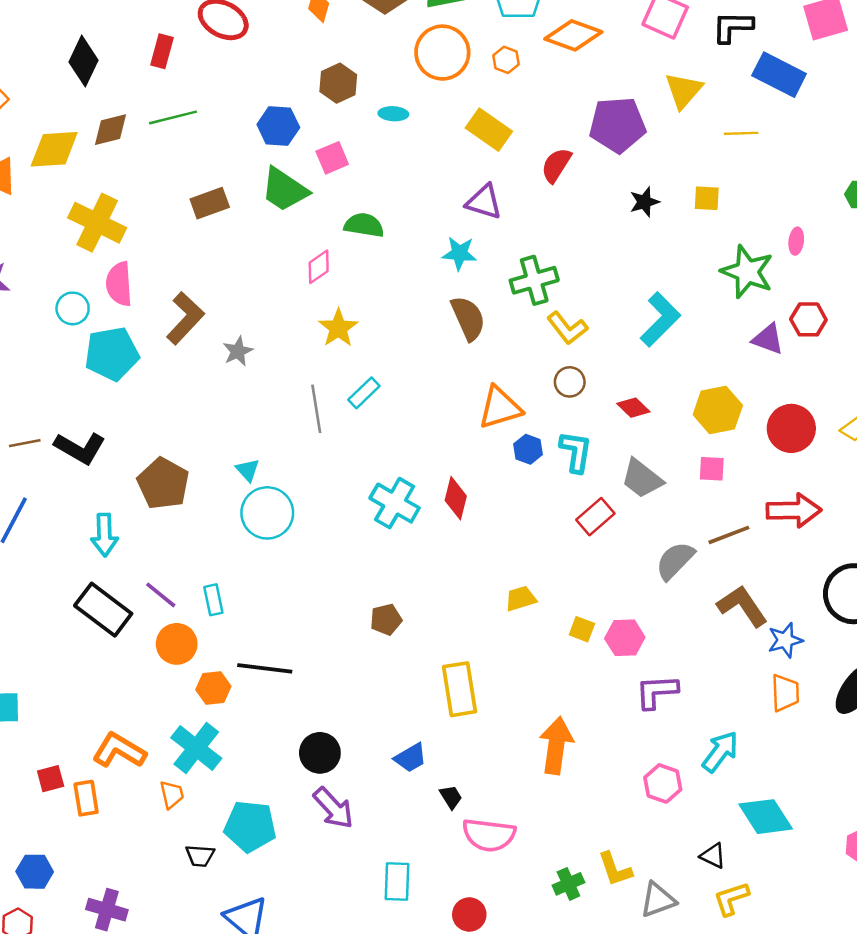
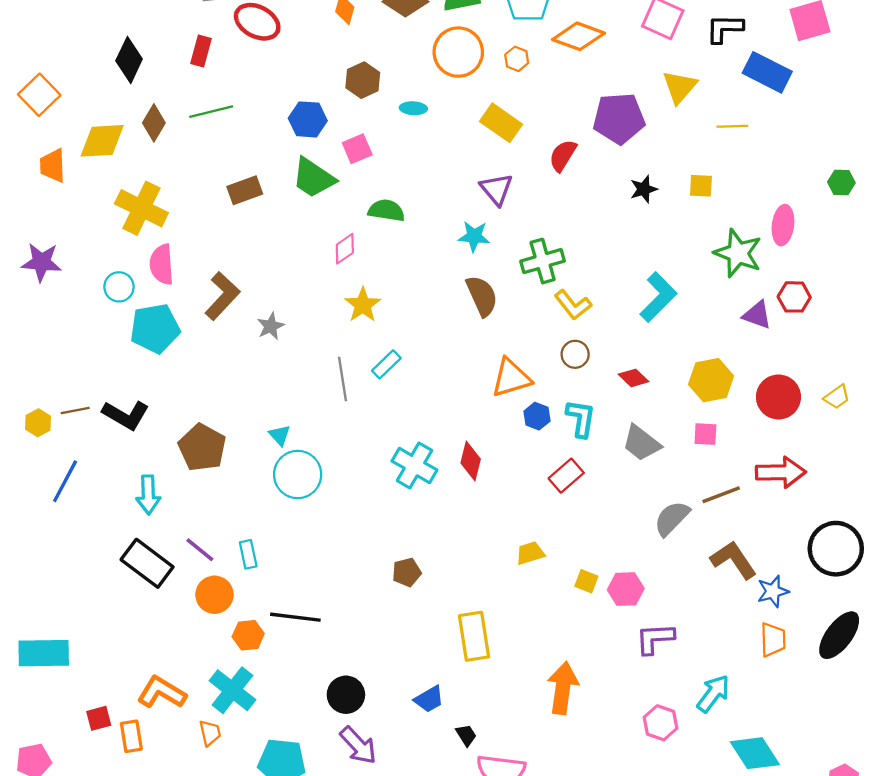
brown diamond: (111, 130) -> (154, 123), turned -45
purple triangle: (484, 202) -> (496, 189), turned 33
pink ellipse: (796, 241) -> (783, 225), size x1.6
red rectangle: (595, 517) -> (566, 476), moved

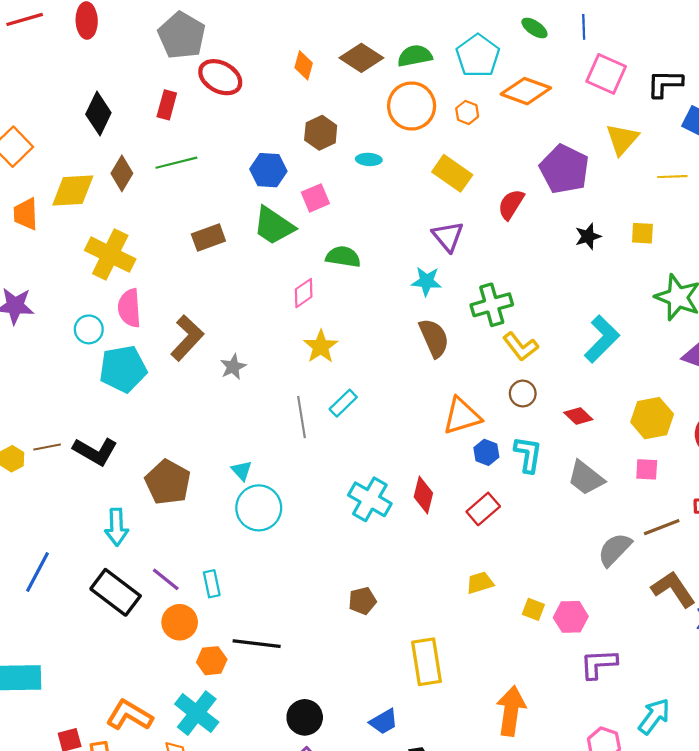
purple pentagon: (619, 118) -> (564, 169), turned 30
red rectangle: (566, 476) -> (483, 509), moved
blue line: (65, 481) -> (37, 572), moved

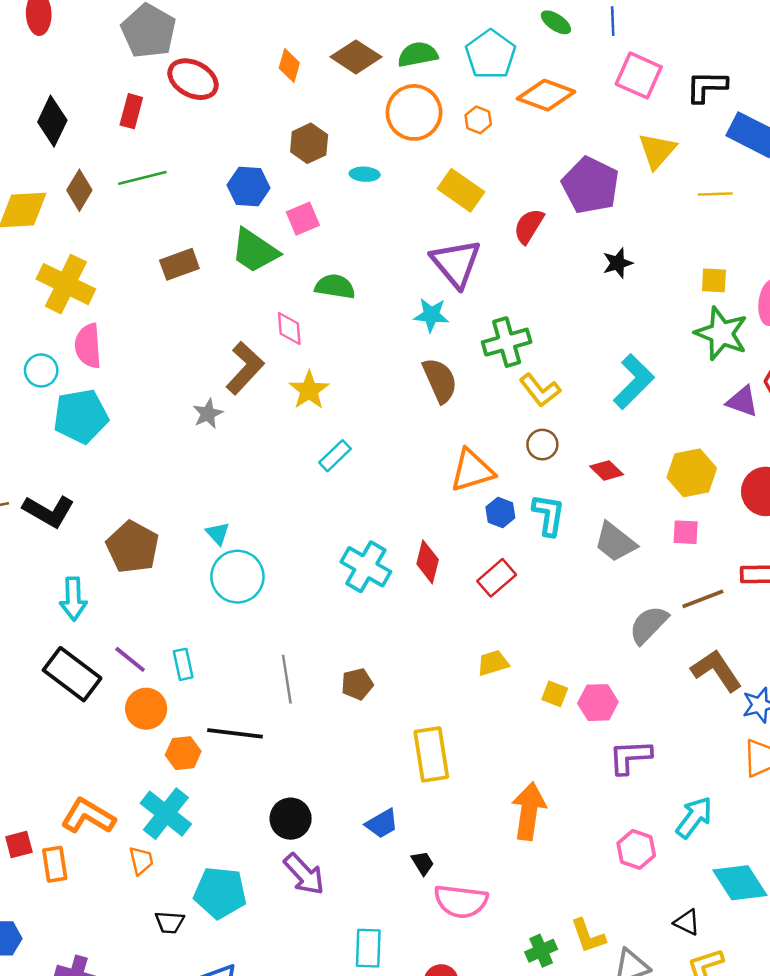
yellow square: (642, 233) -> (714, 280), moved
purple triangle: (448, 236) -> (456, 263), size x1.4
pink diamond: (304, 293) -> (289, 328), turned -60
brown L-shape: (187, 338) -> (245, 368), moved
gray line: (301, 417) -> (287, 679), moved

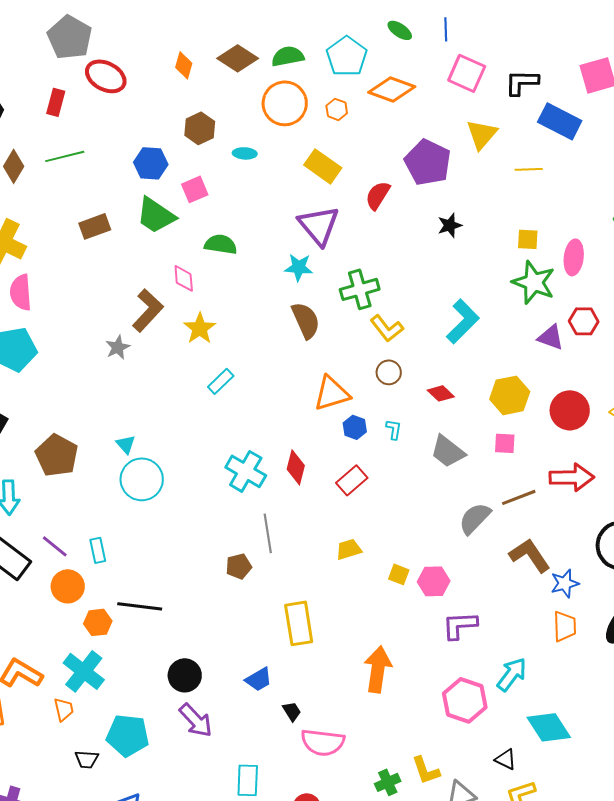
cyan L-shape: (549, 515) -> (394, 429), size x0.6
gray line: (287, 679) -> (268, 533), moved
pink hexagon: (636, 849) -> (465, 700), size x1.4

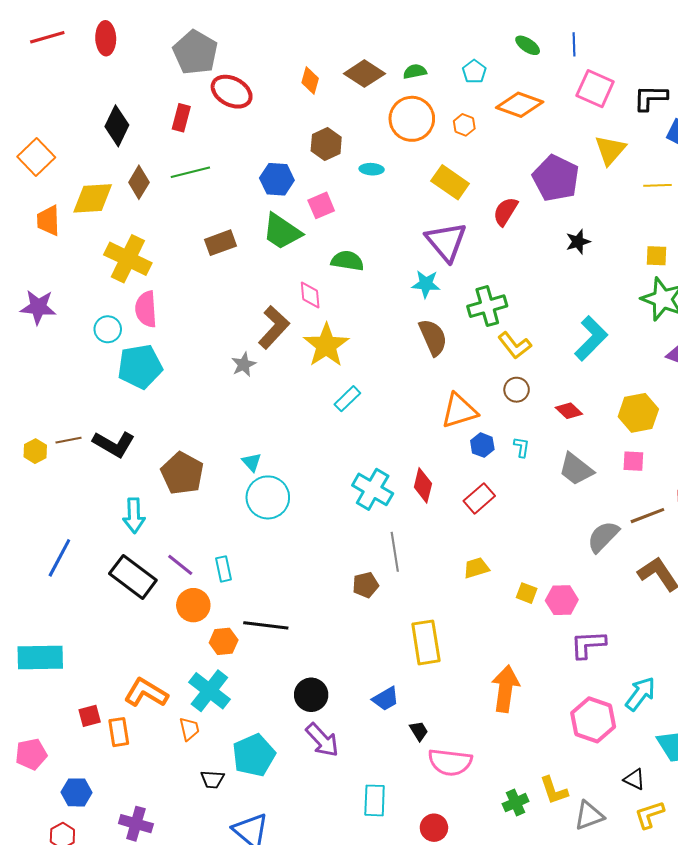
green semicircle: (288, 56) -> (415, 71), size x0.7
cyan pentagon: (347, 56) -> (474, 71), size x0.6
yellow star: (200, 328) -> (326, 345), size x1.4
cyan pentagon: (128, 735) -> (254, 755), turned -30

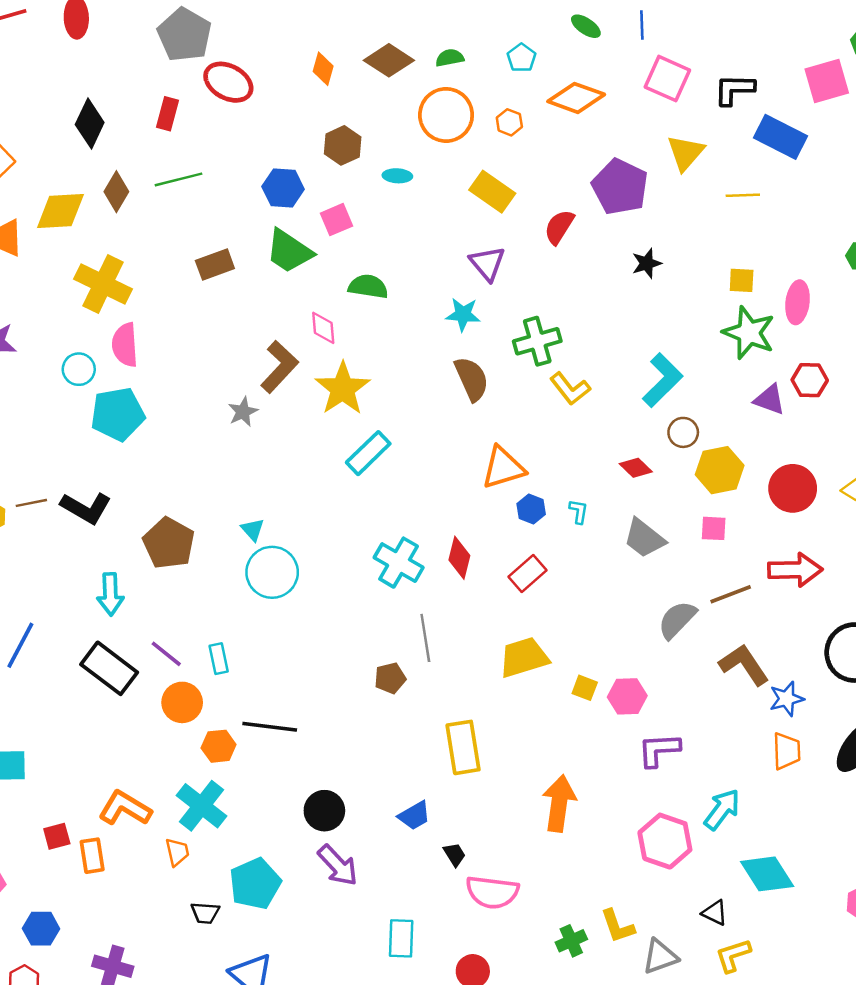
purple triangle: (446, 242) -> (487, 263), size x0.7
brown circle: (517, 390) -> (683, 432), moved
cyan rectangle: (347, 399) -> (368, 453), size x1.4
yellow trapezoid: (476, 568) -> (524, 657), size x1.6

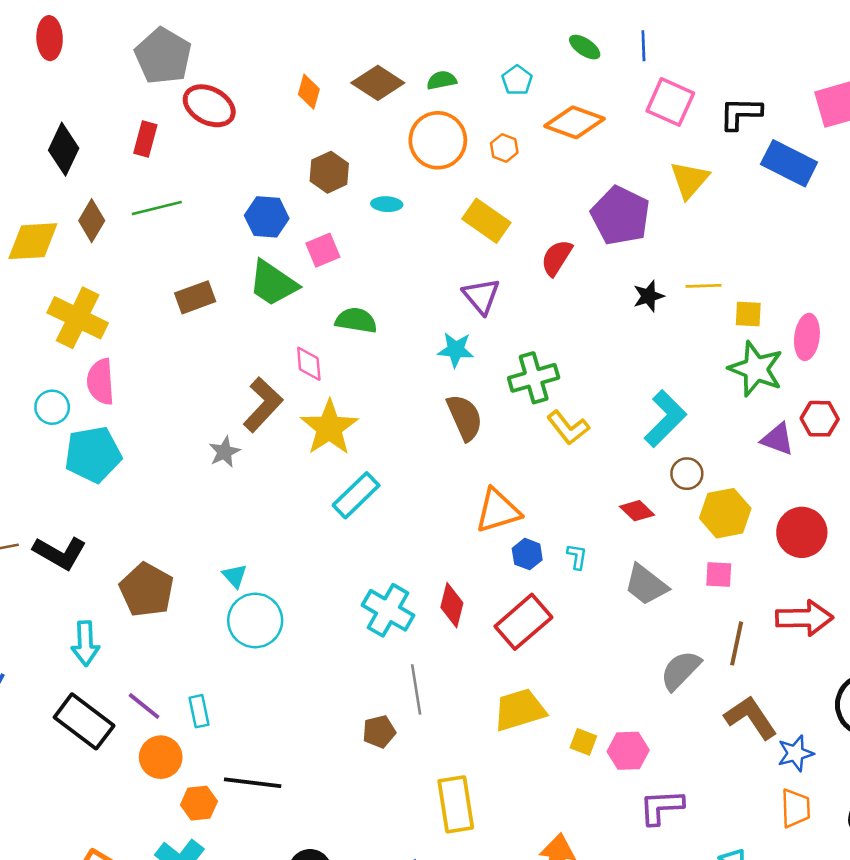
yellow line: (743, 195) -> (703, 286), moved
red rectangle: (528, 573) -> (523, 622), size x1.4
brown line: (731, 594) -> (737, 643), turned -57

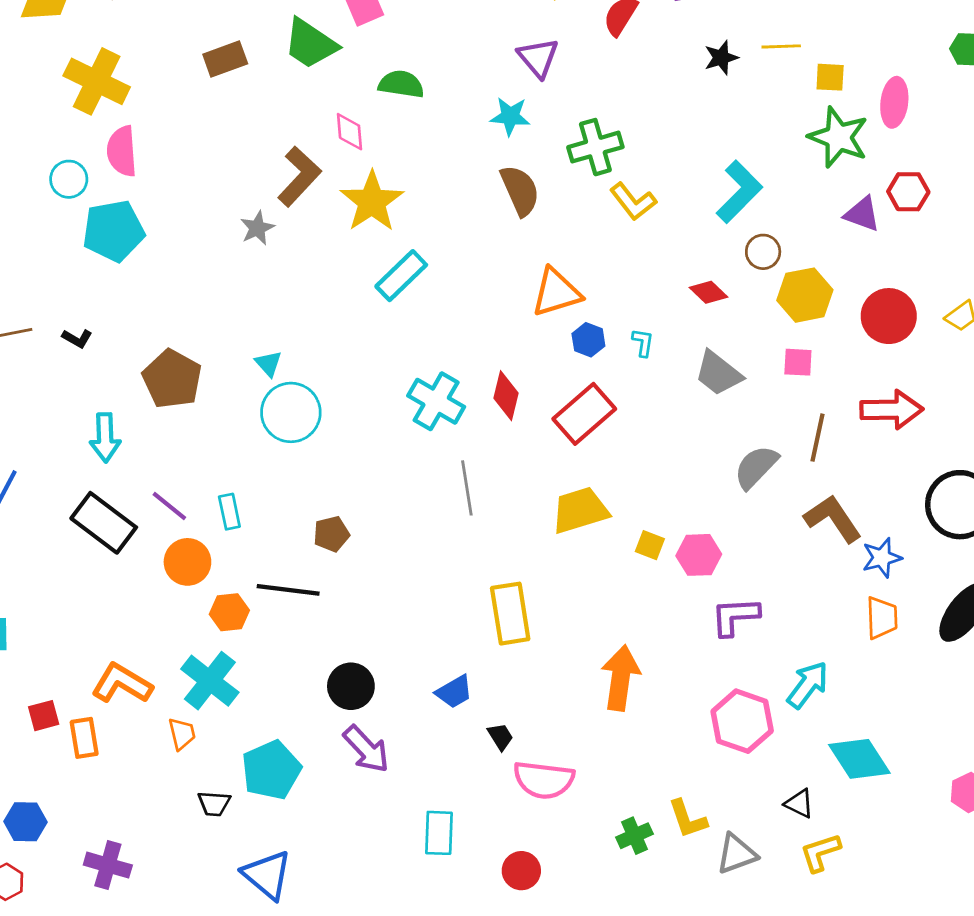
black L-shape: (60, 553) -> (77, 338), size x0.5
brown pentagon: (379, 732) -> (331, 534), moved

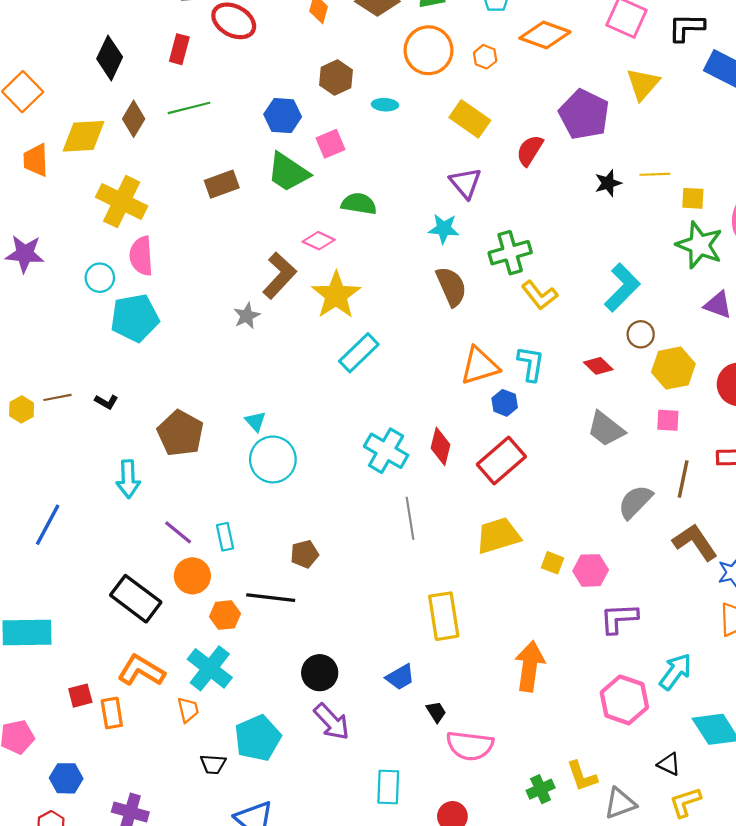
pink diamond: (350, 132) -> (319, 241), turned -60
cyan L-shape: (643, 343) -> (531, 364), moved, size x1.6
black rectangle: (104, 523) -> (136, 599), moved

